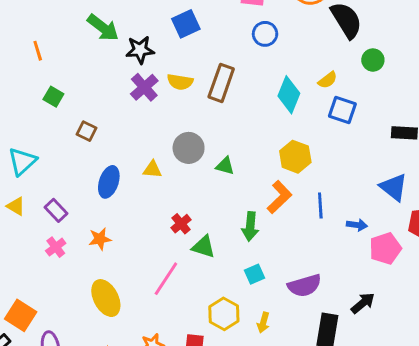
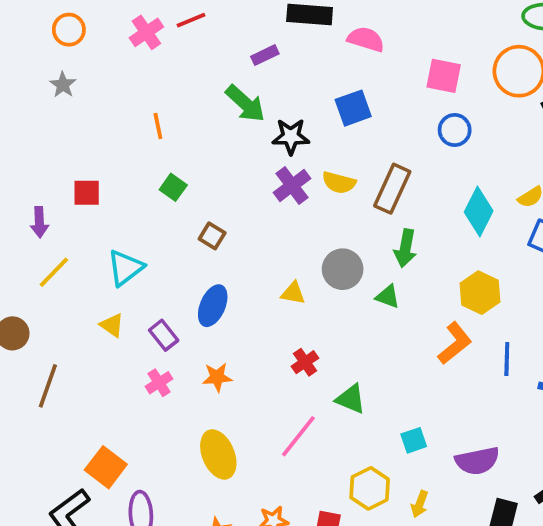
blue ellipse: (109, 182) -> (213, 306), moved
red cross: (181, 224) -> (305, 362), moved
green arrow: (250, 226) -> (405, 248), moved

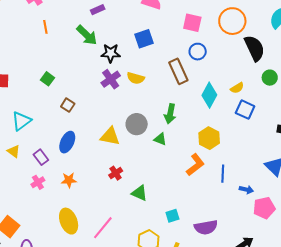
orange line: (158, 126) -> (45, 27), moved
brown rectangle: (392, 189) -> (178, 71), moved, turned -50
yellow triangle: (293, 293) -> (110, 136), size x1.5
pink line: (298, 436) -> (103, 228), moved

